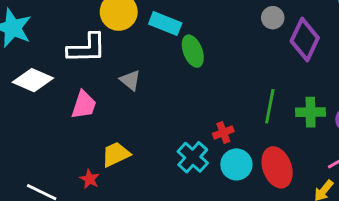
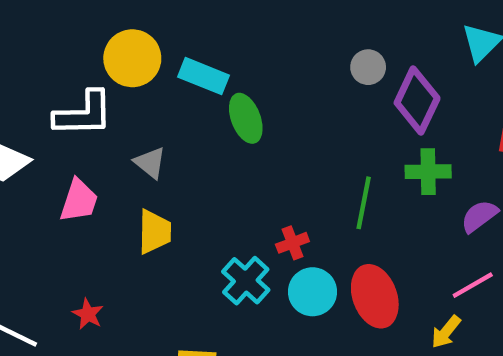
green cross: (311, 112) -> (428, 172), moved
yellow trapezoid: (116, 154) -> (155, 232), moved, turned 116

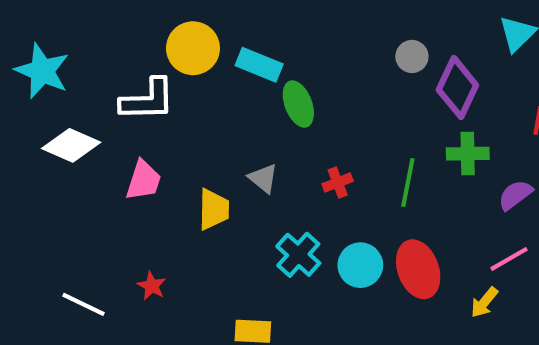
gray triangle: (150, 163) -> (263, 178), moved
red cross: (292, 243) -> (338, 182), moved

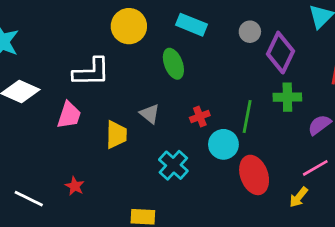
yellow circle: (193, 48) -> (129, 26), moved
cyan rectangle: (259, 65) -> (191, 25), moved
white L-shape: (148, 100) -> (91, 72), moved
cyan circle: (360, 265) -> (223, 144), moved

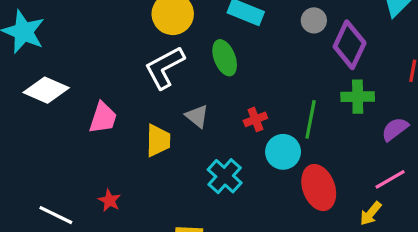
white L-shape: (91, 72) -> (165, 67), moved, turned 153

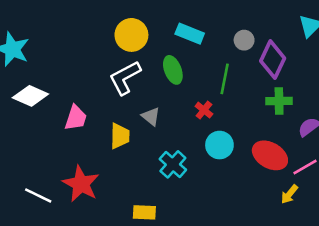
red cross: (255, 119) -> (204, 110), moved, turned -30
green line: (311, 119) -> (225, 79), moved
red ellipse: (319, 188) -> (270, 155), moved, turned -40
red star: (109, 201) -> (81, 184), size x2.0

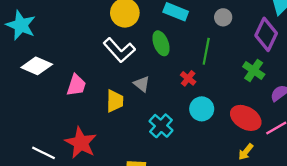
purple diamond: (273, 60) -> (266, 34), moved
white L-shape: (125, 78) -> (119, 50), turned -104
green cross: (279, 101) -> (254, 70), turned 35
yellow arrow: (289, 194) -> (246, 152), moved

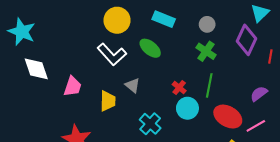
green ellipse: (161, 43) -> (150, 48), turned -30
green line: (206, 51) -> (209, 85), moved
white diamond: (37, 66) -> (36, 69), turned 48
green cross: (254, 70) -> (206, 51), moved
red cross: (188, 78) -> (179, 88), moved

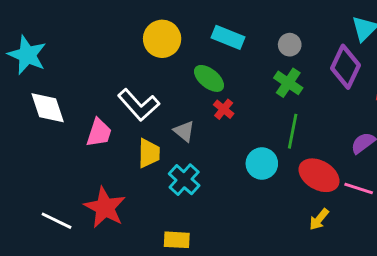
white L-shape: (112, 54) -> (139, 105), moved
red cross: (179, 88) -> (224, 109), moved
cyan cross: (150, 124) -> (184, 180), moved
pink line: (256, 126) -> (359, 188), turned 48

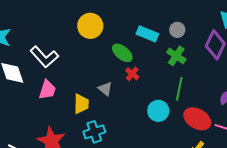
cyan rectangle: (228, 37) -> (147, 34), moved
white L-shape: (139, 105) -> (44, 57), moved
cyan cross: (184, 180) -> (94, 132), moved, turned 30

